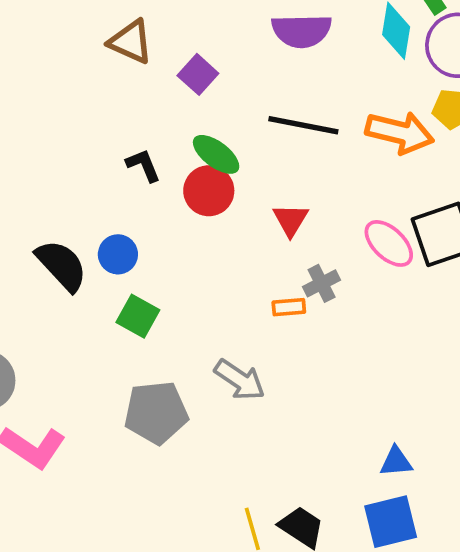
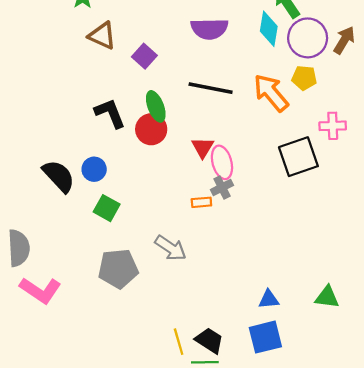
orange arrow: (400, 133) -> (271, 93), turned -144
green ellipse: (216, 154) -> (156, 106), turned 32
black L-shape: (143, 165) -> (110, 113), size x1.4
pink ellipse: (389, 243) -> (222, 162), moved, turned 32

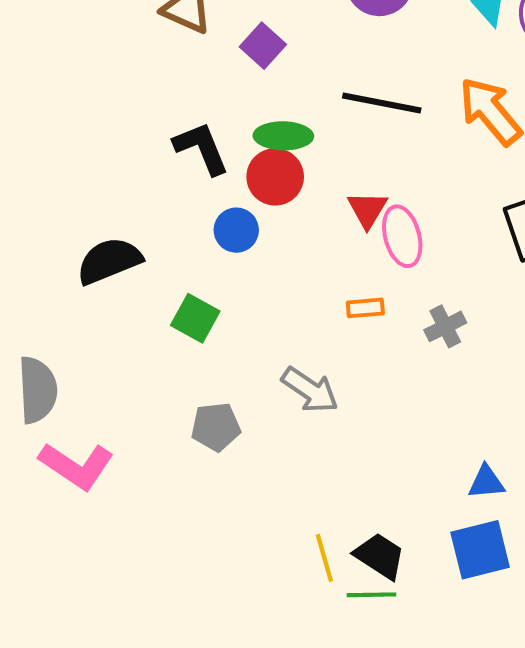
green ellipse: (156, 106) -> (283, 136), turned -68
blue circle: (94, 169) -> (236, 230), moved
black semicircle: (59, 176) -> (109, 261), turned -69
gray cross: (222, 187) -> (445, 326), moved
gray pentagon: (118, 269) -> (216, 427), size x0.7

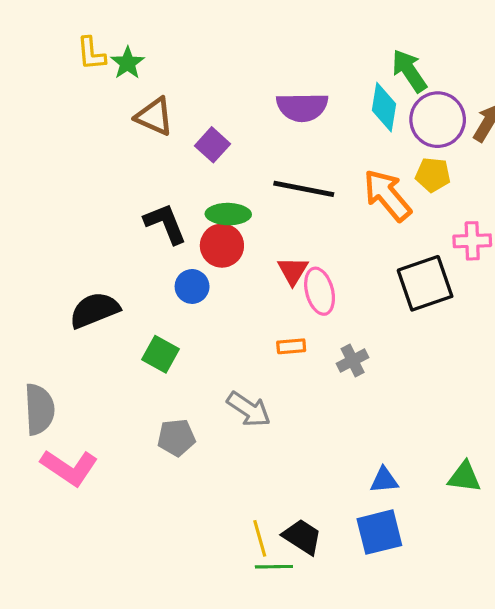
green line: (371, 595) -> (274, 567), moved

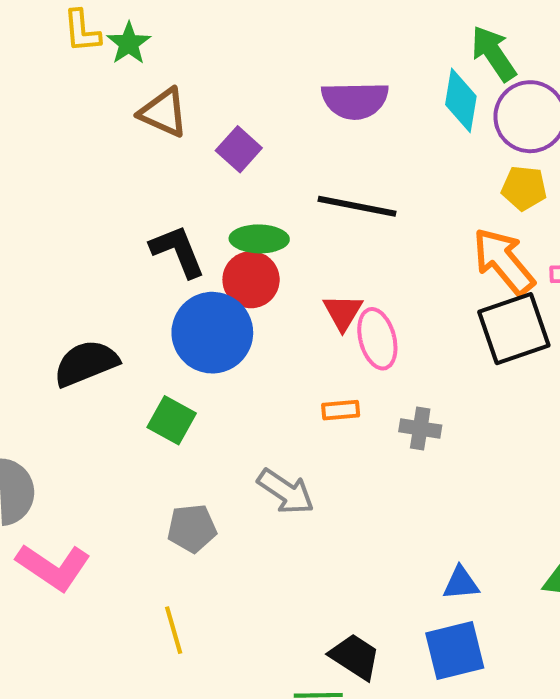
orange arrow: (387, 195) -> (504, 261), moved
blue circle: (192, 286) -> (212, 333), size x1.8
gray cross: (353, 360) -> (420, 428), turned 36
yellow line: (260, 538) -> (174, 630), moved

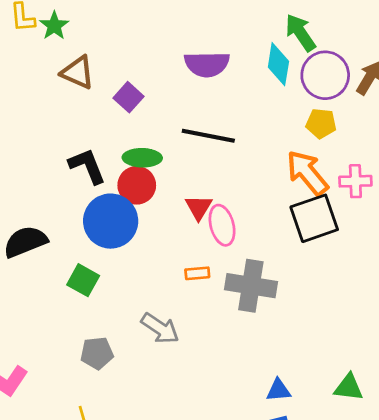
gray cross: (420, 428) -> (251, 286), size x1.8

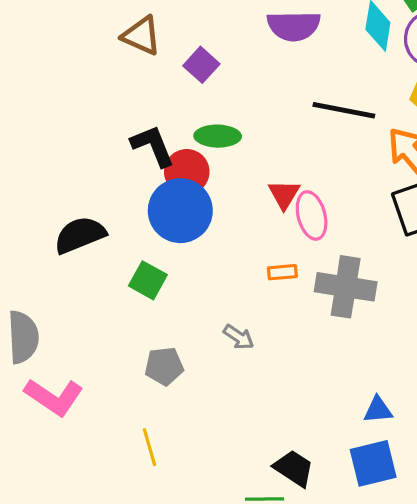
black line: (208, 136) -> (344, 110), moved
red circle: (137, 185) -> (187, 172), moved
gray arrow: (160, 328) -> (239, 337), size x0.7

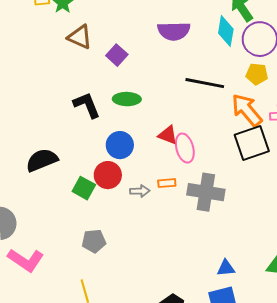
red circle: (187, 172) -> (108, 175), moved
red triangle: (284, 194) -> (168, 135), turned -40
blue circle: (180, 211) -> (120, 145), moved, size x0.7
gray arrow: (239, 337) -> (140, 191), moved, turned -36

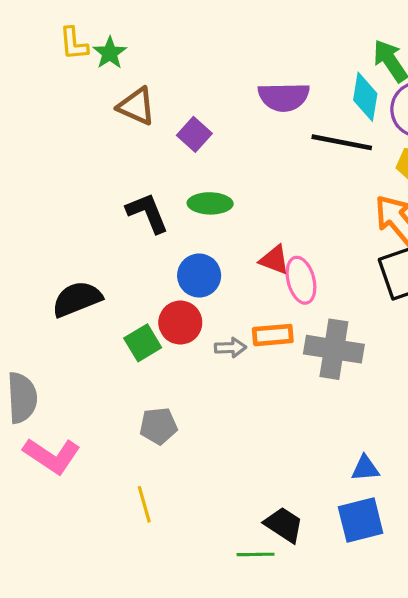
black line: (205, 83) -> (342, 142), moved
orange rectangle: (167, 183) -> (273, 335), size x1.4
green square: (84, 188) -> (143, 343), turned 30

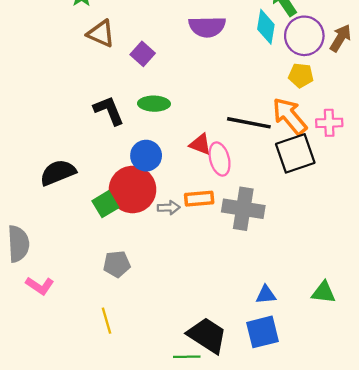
black line: (342, 142) -> (249, 123), moved
red circle: (180, 323) -> (133, 190), size x1.5
pink L-shape: (52, 456) -> (40, 286), size x0.7
black trapezoid: (284, 525) -> (207, 335), size x1.4

